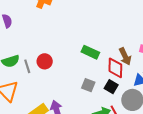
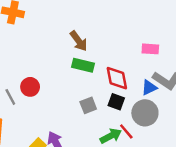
brown arrow: (125, 56) -> (79, 41), moved
gray square: (88, 85) -> (88, 105), turned -32

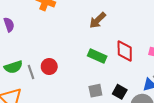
brown arrow: (79, 41) -> (98, 20), moved, turned 72
red diamond: (117, 78) -> (125, 51), moved

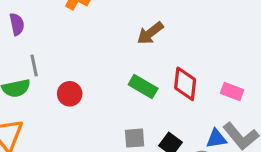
gray line: (31, 72) -> (34, 66), moved

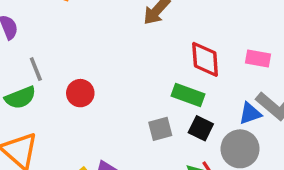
green rectangle: (143, 87) -> (188, 95), moved

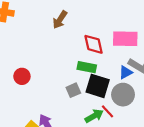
pink rectangle: (258, 59) -> (125, 39), size x1.6
black square: (201, 128) -> (98, 86), size x1.6

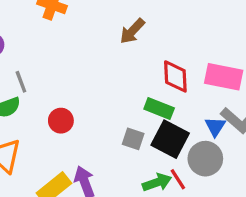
blue triangle: (126, 72) -> (215, 127), turned -40
red circle: (22, 76) -> (61, 121), moved
gray square: (73, 90) -> (133, 139), turned 32

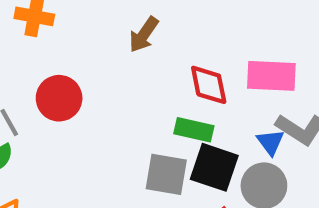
red circle: (61, 121) -> (59, 98), moved, size x1.4
gray square: (133, 139) -> (166, 174), size x1.5

